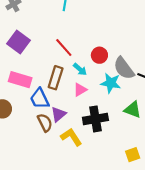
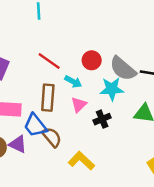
purple triangle: (58, 114) -> (18, 144), moved, turned -42
black cross: (95, 119) -> (102, 119), moved, size x0.6
brown semicircle: (45, 123) -> (52, 137), moved

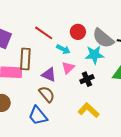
brown rectangle: (48, 98) -> (25, 59), moved
blue trapezoid: (35, 126) -> (38, 116), moved
purple triangle: (18, 144) -> (49, 75), moved
yellow L-shape: (81, 161) -> (89, 110), moved

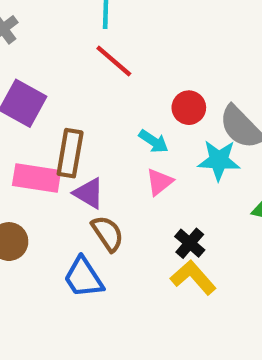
red line: (44, 33) -> (114, 61), moved
purple triangle: (49, 75) -> (89, 193), moved
black cross: (87, 79) -> (190, 243), moved, turned -32

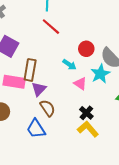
cyan star: (219, 160) -> (100, 74), turned -30
pink triangle: (159, 182) -> (80, 84), moved, turned -48
purple triangle: (89, 193) -> (39, 89), turned 42

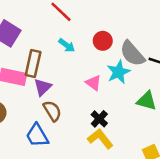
cyan arrow: (70, 65) -> (67, 45), moved

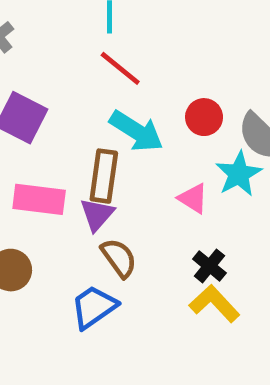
cyan arrow: (67, 45) -> (136, 131), size x1.6
brown rectangle: (33, 64) -> (104, 176), moved
blue trapezoid: (37, 135) -> (94, 307), turned 90

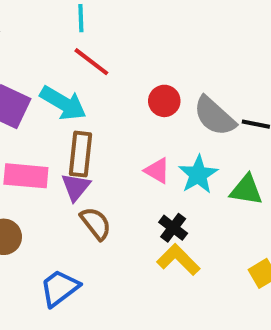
cyan arrow: (136, 131) -> (63, 103), moved
cyan star: (239, 174) -> (198, 175), moved
blue trapezoid: (94, 307) -> (60, 288), moved

